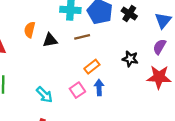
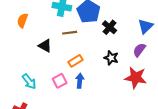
black cross: (129, 14) -> (110, 27), moved
black triangle: (50, 40) -> (45, 46), moved, turned 32

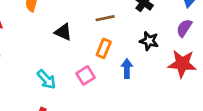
brown line: (70, 33) -> (105, 18), moved
orange rectangle: (75, 61) -> (104, 48), turned -32
blue arrow: (80, 81) -> (127, 69), moved

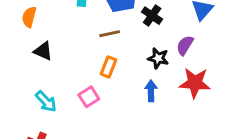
purple semicircle: (184, 28) -> (185, 45), moved
black triangle: (63, 32) -> (43, 51), moved
blue arrow: (127, 69) -> (151, 91), moved

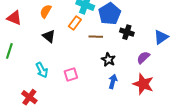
black cross: (152, 16) -> (127, 32), turned -32
black star: (158, 58) -> (108, 60), moved
orange rectangle: (108, 67) -> (75, 23), moved

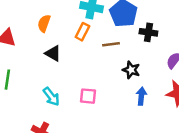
pink square: (71, 75) -> (88, 96), turned 32

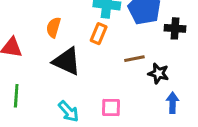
brown line: (111, 44) -> (134, 59), moved
black triangle: (53, 53) -> (67, 61), size x1.5

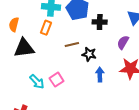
black triangle: (67, 61) -> (24, 48), turned -30
pink square: (111, 108) -> (57, 80), turned -32
cyan arrow: (69, 111) -> (37, 82), moved

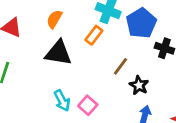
brown line: (72, 44) -> (121, 66), turned -56
pink square: (57, 80) -> (88, 105), turned -32

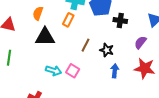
brown line: (121, 66) -> (85, 45), moved
cyan arrow: (62, 101) -> (54, 71), turned -35

